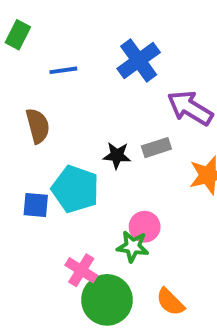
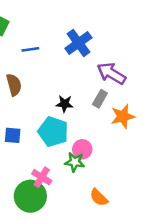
gray rectangle: (156, 148) -> (100, 99), moved, turned -42
cyan pentagon: (75, 189) -> (53, 132), moved
green circle: (107, 300) -> (30, 196), moved

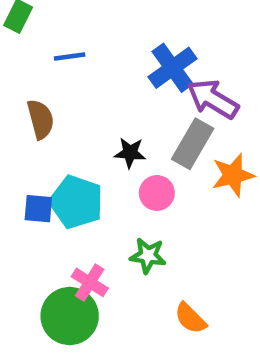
blue cross: (78, 43) -> (173, 68), moved
gray rectangle: (100, 99) -> (193, 144), size x1.5
cyan pentagon: (53, 132) -> (76, 202), moved
pink circle: (82, 149) -> (157, 193), moved

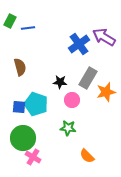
blue line: (70, 57) -> (28, 28), moved
purple arrow: (213, 99) -> (104, 37), moved
pink cross: (90, 282) -> (33, 157), moved
green circle: (70, 316) -> (23, 138), moved

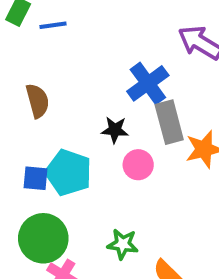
blue cross: (79, 44) -> (148, 83), moved
gray rectangle: (88, 78) -> (169, 122), turned -45
green star: (68, 128) -> (123, 244), moved

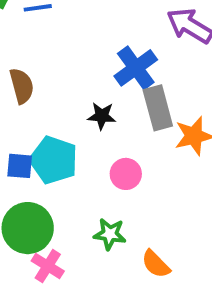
pink circle: (138, 165) -> (126, 174), moved

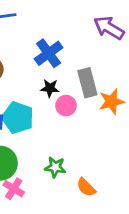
blue cross: (136, 68) -> (49, 53), moved
pink circle: (126, 174) -> (66, 106), moved

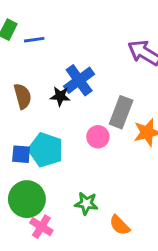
gray rectangle: (87, 83) -> (121, 112), turned 36
black star: (50, 88) -> (60, 96), moved

